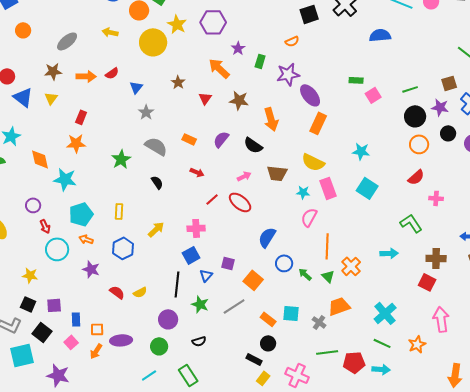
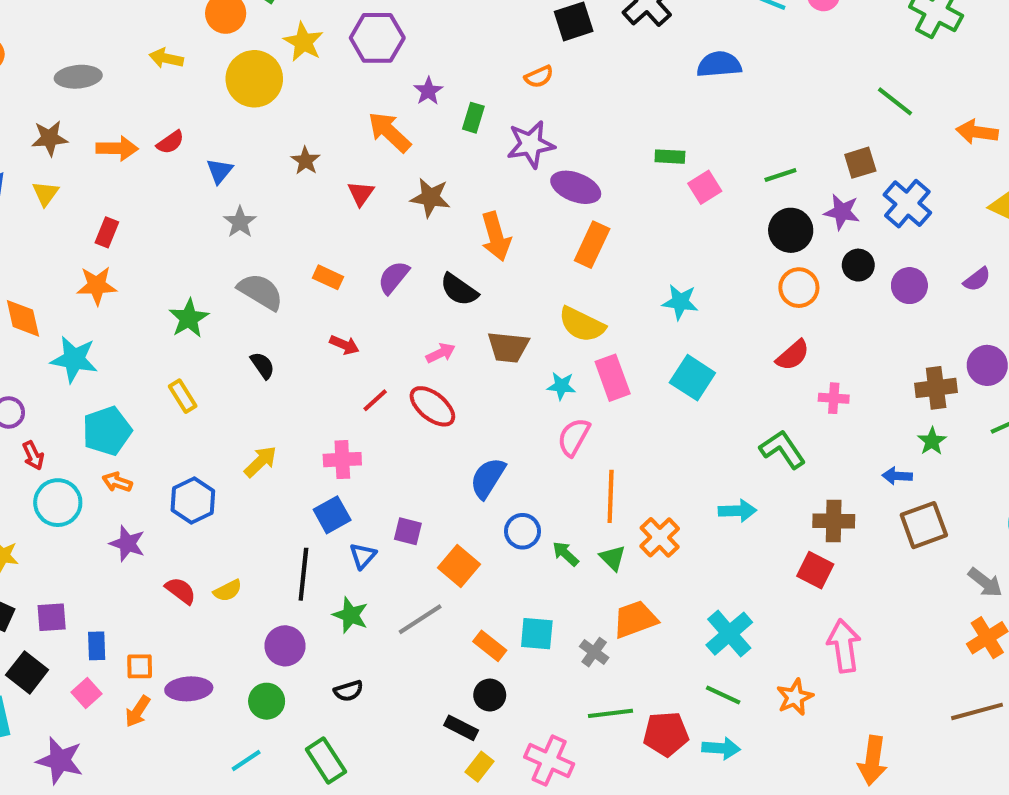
gray ellipse: (67, 41) -> (78, 77), turned 35
purple ellipse: (310, 95) -> (576, 187), turned -30
yellow rectangle: (119, 211) -> (183, 396), moved, turned -35

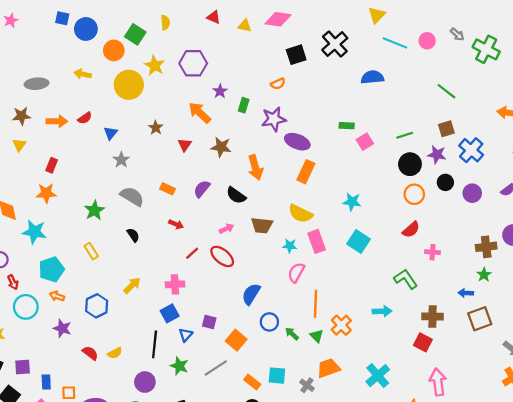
green line: (895, 101) -> (446, 91), moved

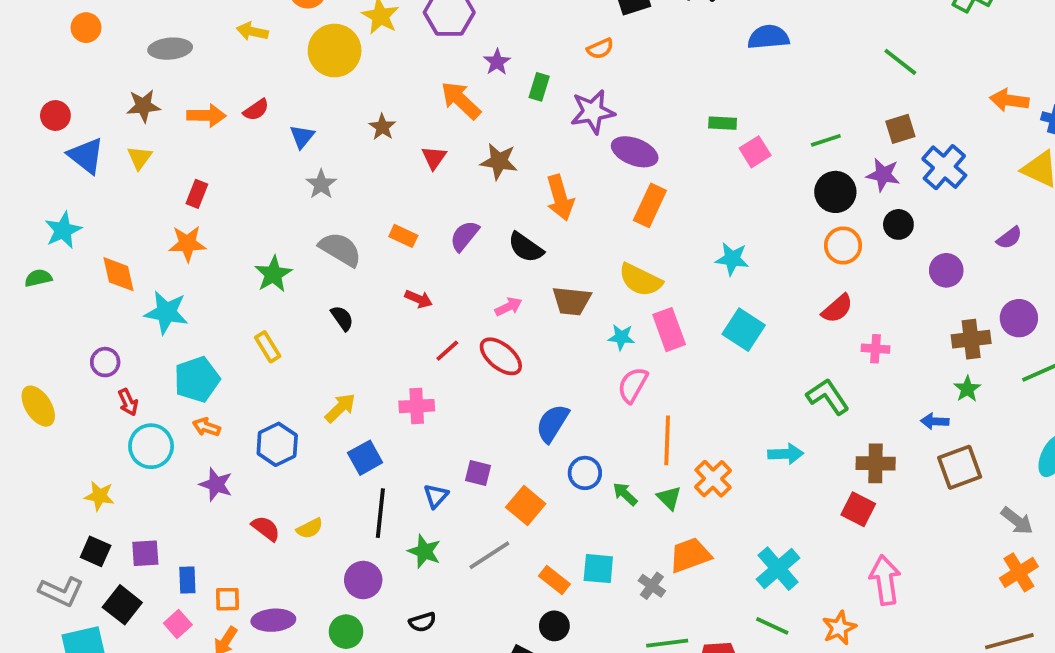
purple circle: (472, 193) -> (946, 270), moved
blue square: (170, 313) -> (365, 458), moved

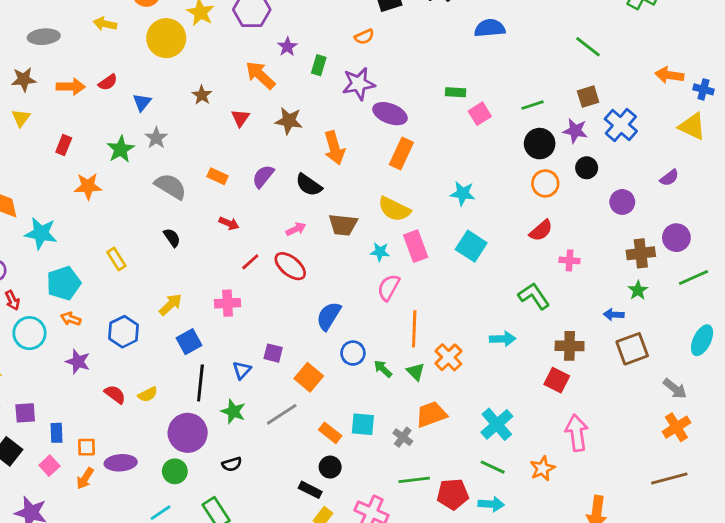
orange star: (187, 244) -> (88, 186), moved
green star: (273, 274) -> (121, 149), moved
purple circle: (363, 580) -> (188, 433), size x1.4

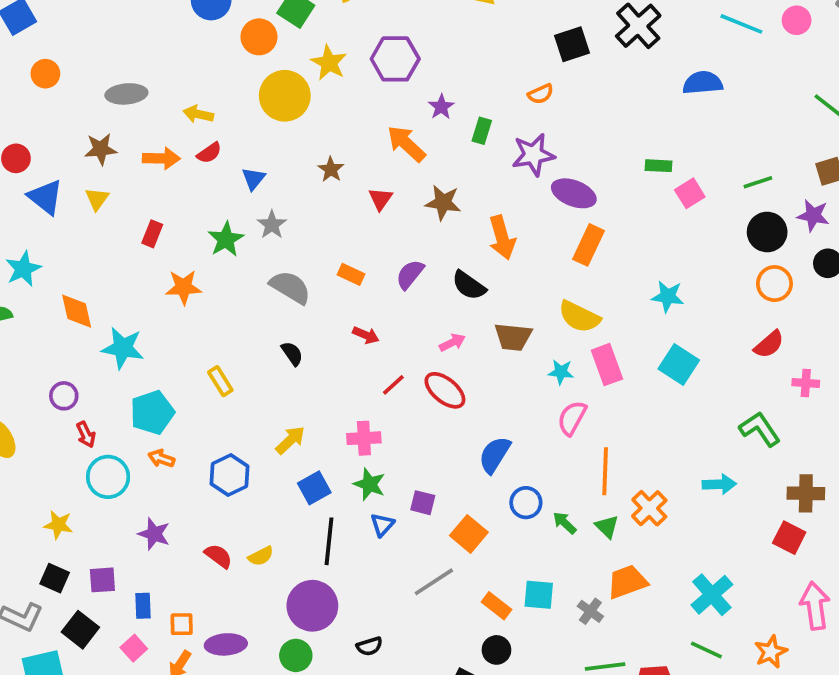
yellow arrow: (105, 24) -> (198, 114), moved
purple star: (78, 362) -> (154, 534), moved
green star: (233, 411) -> (369, 484), moved

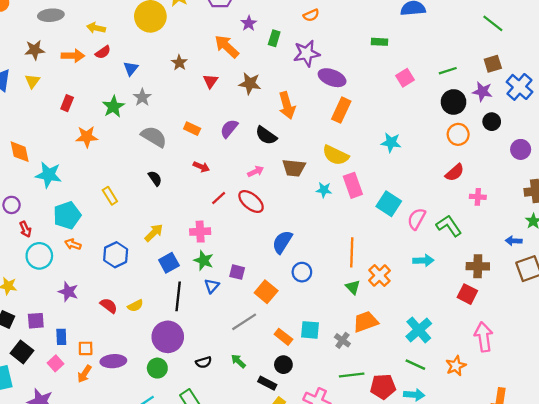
green rectangle: (658, 166) -> (379, 42), moved
cyan square: (679, 365) -> (389, 204), moved
pink semicircle: (572, 418) -> (416, 219), moved
green arrow: (565, 523) -> (238, 361), moved

